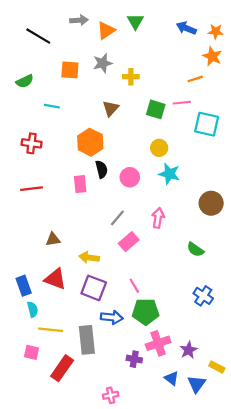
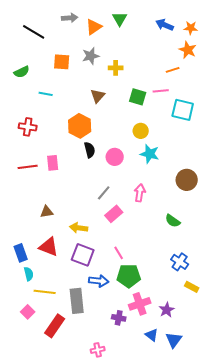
pink rectangle: (80, 184) -> (53, 163), moved
pink square: (32, 352) -> (28, 312), turned 32
yellow rectangle: (217, 367) -> (192, 287), moved

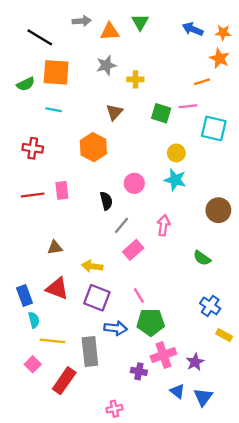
orange triangle: (94, 27) -> (110, 31), turned 30
orange square: (62, 62) -> (56, 72), moved, size x1.4
yellow circle: (141, 131) -> (176, 153), moved
black semicircle: (90, 150) -> (106, 201), moved

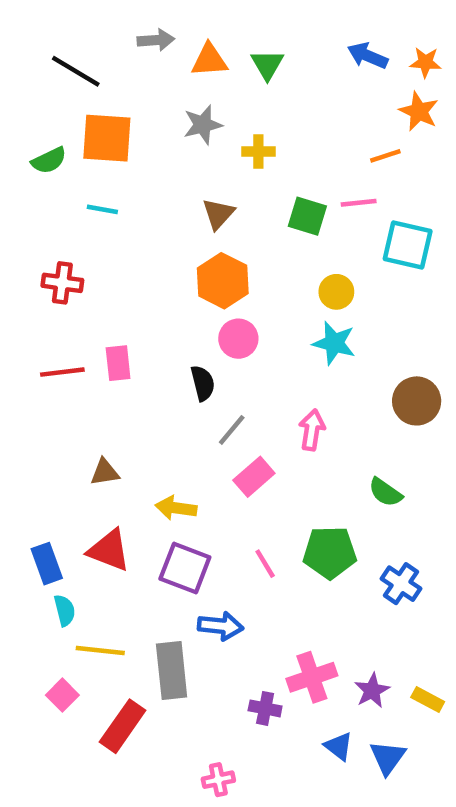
green triangle: (140, 22) -> (267, 65), moved
orange hexagon: (93, 147) -> (223, 281), moved
pink circle: (134, 183) -> (238, 339), moved
green pentagon: (151, 322) -> (330, 552), moved
yellow rectangle: (224, 335) -> (428, 699), moved

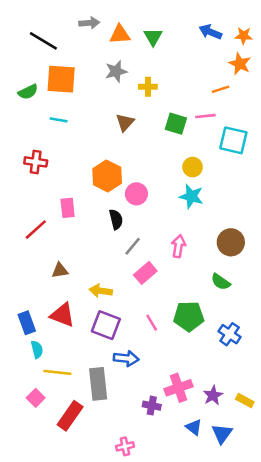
orange hexagon: (223, 281) -> (107, 176), moved
red line: (62, 372) -> (36, 230), moved, turned -35
brown circle: (417, 401) -> (231, 242), moved

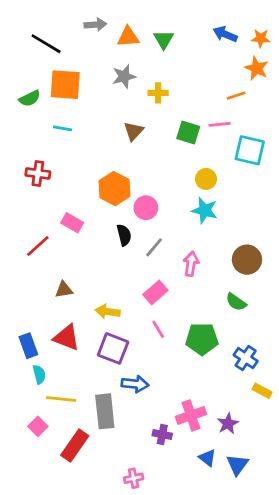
pink rectangle: (68, 208) -> (72, 223), turned -54
gray line: (133, 246) -> (154, 247), moved
pink line: (152, 323) -> (158, 329), moved
yellow rectangle: (245, 400) -> (262, 391), moved

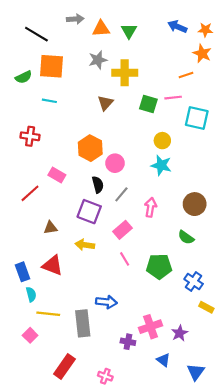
yellow cross: (158, 93) -> (125, 73), size x1.6
purple square: (113, 348) -> (89, 212), moved
red rectangle: (75, 445) -> (64, 366), moved
blue triangle: (237, 465) -> (196, 372), moved
pink cross: (134, 478) -> (105, 376), turned 32

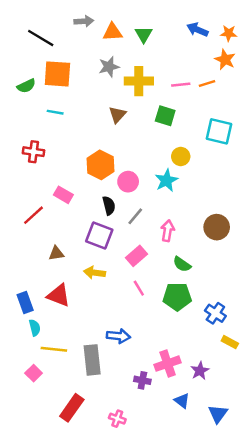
pink line: (173, 98) -> (181, 85), moved
cyan star: (161, 165) -> (166, 180), moved, turned 30
green semicircle: (186, 237) -> (182, 264), moved

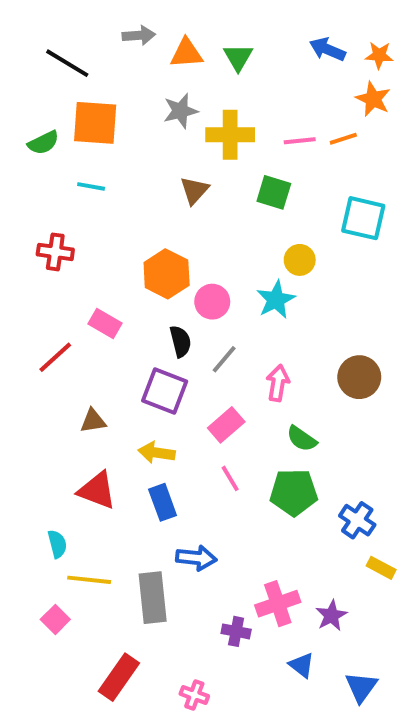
blue rectangle: (25, 303) -> (163, 502), moved

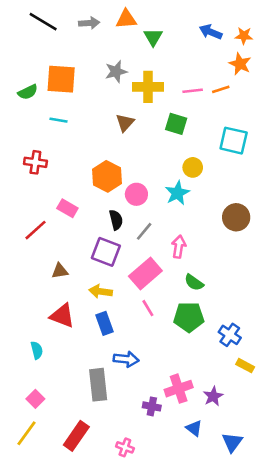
orange triangle: (186, 53) -> (126, 19), moved
black line: (67, 63) -> (43, 22), moved
brown circle: (359, 377) -> (236, 217), moved
pink rectangle: (226, 425) -> (145, 274), size x1.4
yellow line: (89, 580) -> (27, 433), moved, turned -60

